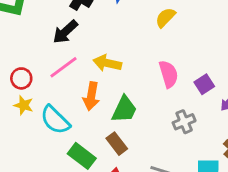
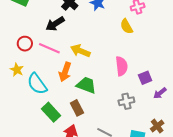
yellow semicircle: (165, 17) -> (126, 26), turned -84
pink line: (63, 67) -> (49, 48), turned 50
red circle: (21, 78) -> (25, 44), moved
green trapezoid: (124, 109) -> (86, 85), turned -105

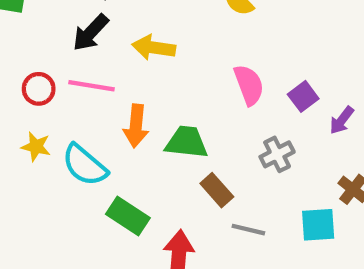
yellow arrow: (80, 51) -> (154, 48), moved
brown rectangle: (77, 108) -> (217, 190), moved

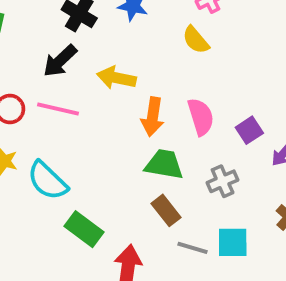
orange arrow: (136, 126) -> (153, 117), moved
green trapezoid: (187, 142) -> (164, 164), moved
cyan square: (318, 225) -> (233, 242), moved

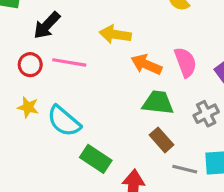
black arrow: (60, 61) -> (47, 25), moved
orange arrow: (153, 117) -> (146, 64), turned 108

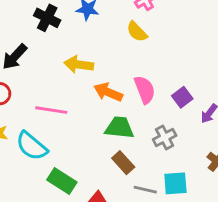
pink line: (69, 62) -> (51, 110), moved

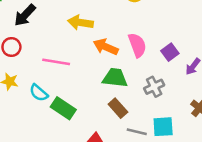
cyan semicircle: (32, 146) -> (39, 93), size x0.7
green rectangle: (62, 181) -> (63, 108), moved

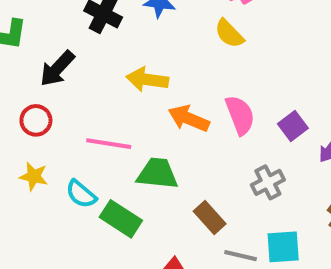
green trapezoid: (115, 78) -> (157, 174), moved

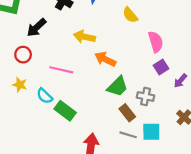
pink semicircle: (240, 115) -> (156, 42), moved
green trapezoid: (157, 174) -> (117, 86), moved, turned 125
gray cross: (268, 182) -> (146, 96), turned 35
brown rectangle: (210, 218) -> (127, 113), moved

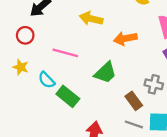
orange arrow: (105, 59) -> (125, 38), moved, turned -40
green trapezoid: (117, 86) -> (105, 73), moved

